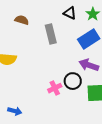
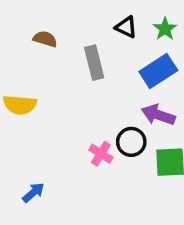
pink cross: (55, 88) -> (101, 154), turned -32
blue arrow: (15, 111) -> (33, 193), turned -56

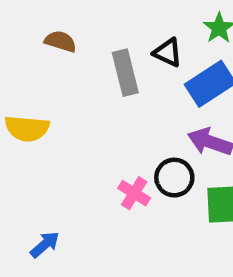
black triangle: (126, 27) -> (168, 53), moved

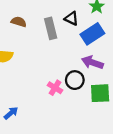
brown semicircle: (60, 41) -> (19, 22), moved

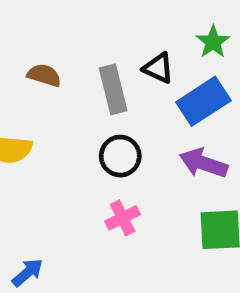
black circle: (75, 80) -> (120, 156), moved
pink cross: (55, 88) -> (123, 218), turned 32

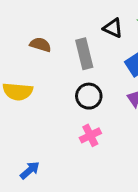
black triangle: (158, 68) -> (113, 28), moved

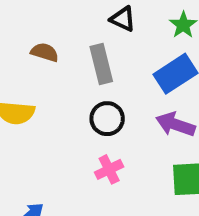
black triangle: (113, 28) -> (123, 19), moved

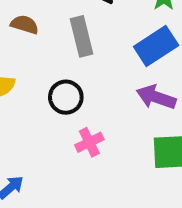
black circle: (107, 119) -> (66, 97), moved

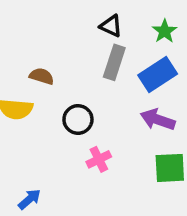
brown semicircle: (25, 25) -> (42, 76), moved
gray rectangle: (82, 36) -> (114, 62), moved, turned 32

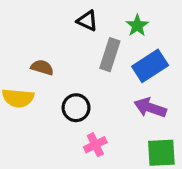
black triangle: (111, 26) -> (87, 21), moved
green star: (165, 31) -> (137, 26), moved

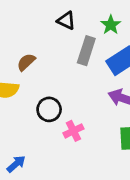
brown semicircle: (42, 67) -> (26, 62), turned -60
black circle: (76, 108) -> (49, 109), moved

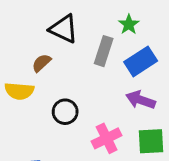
black triangle: (66, 21) -> (64, 29), moved, size x1.5
pink cross: (73, 131) -> (107, 138), moved, size x1.4

